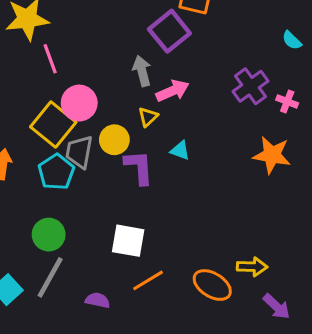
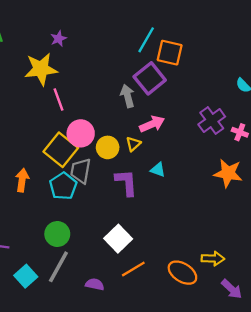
gray arrow: (142, 71) -> (127, 96), moved
yellow circle: (114, 140) -> (108, 147), moved
white square: (128, 241) -> (118, 239), turned 36

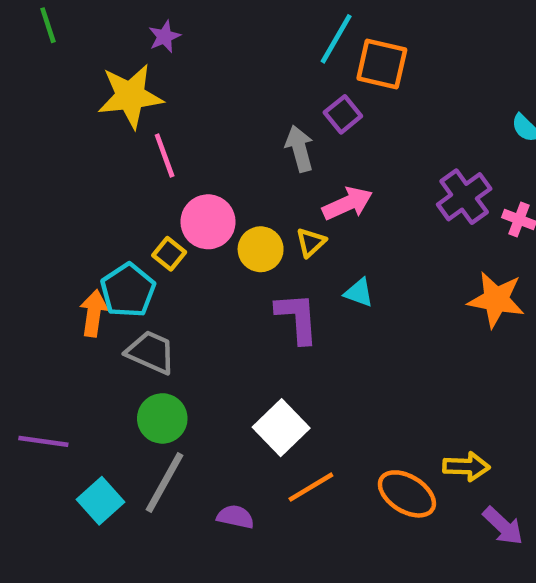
purple square: (150, 78) -> (343, 114), size x0.6
yellow square: (61, 150) -> (169, 254), size x0.5
gray trapezoid: (81, 171) -> (151, 352), moved, turned 104
cyan pentagon: (63, 186) -> (128, 290), moved

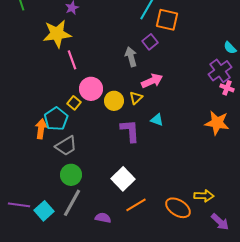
purple cross: (464, 197) -> (220, 71), moved
gray trapezoid: (151, 352) -> (66, 146), turned 125
purple line: (43, 441) -> (19, 205), moved

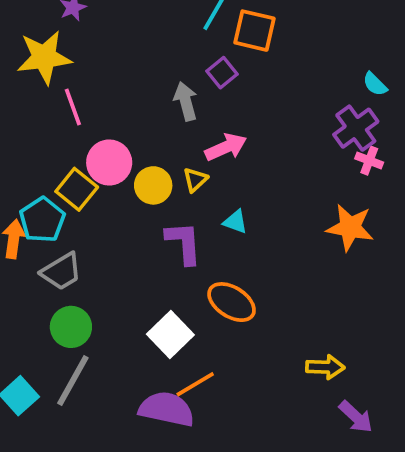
yellow square: (74, 103) -> (77, 189), size x1.5
orange ellipse: (178, 208) -> (232, 302), moved
purple semicircle: (103, 218) -> (167, 409), moved, size x1.8

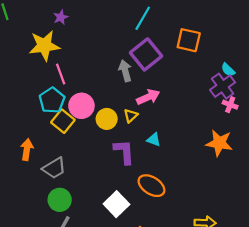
orange square: (254, 31) -> (189, 40), moved
purple square: (222, 73) -> (146, 54), size x1.8
cyan semicircle: (375, 84) -> (228, 70), moved
cyan pentagon: (42, 220) -> (52, 100), moved

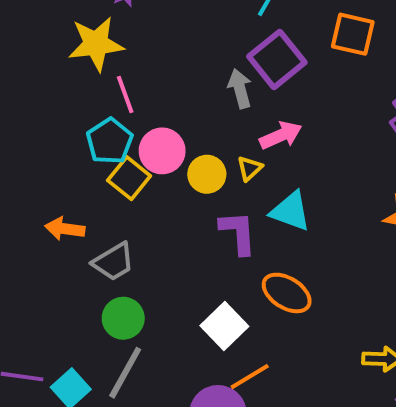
cyan triangle: (154, 140) -> (291, 211), size x1.6
orange arrow: (27, 150) -> (65, 229), turned -90

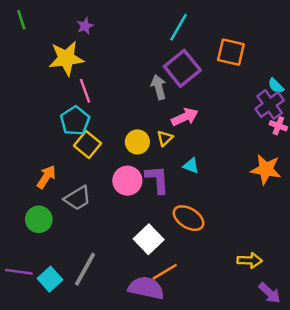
pink circle: (162, 151) -> (127, 181), moved
cyan triangle: (291, 211) -> (191, 166), size x0.6
orange arrow: (65, 229) -> (46, 177), turned 115
green circle: (123, 318) -> (39, 219), moved

